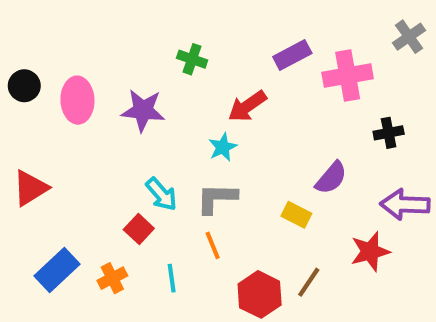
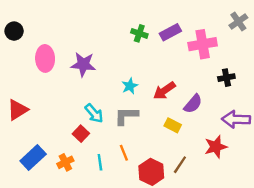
green cross: (192, 59) -> (139, 33), moved
black circle: (24, 86) -> (14, 31), moved
red arrow: (247, 106) -> (164, 91), moved
orange line: (213, 245) -> (124, 153), moved

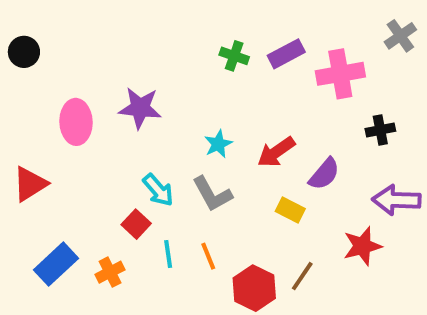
pink ellipse: (45, 58) -> (76, 122), moved
gray L-shape: (126, 116) -> (212, 194), turned -120
cyan line: (100, 162) -> (168, 254), moved

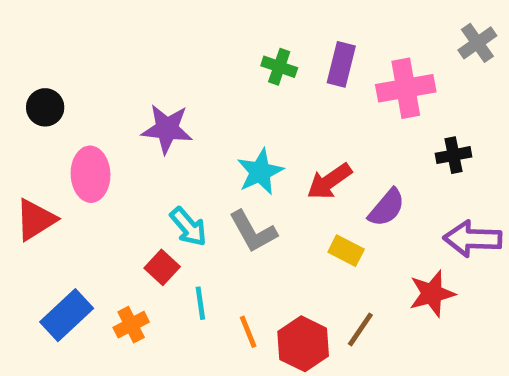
black circle: (24, 52) -> (45, 107), moved
purple rectangle: (286, 54) -> (341, 64), turned -48
pink ellipse: (76, 122) -> (91, 174), moved
cyan star: (218, 144) -> (260, 172), size x1.4
orange line: (208, 256) -> (248, 332), moved

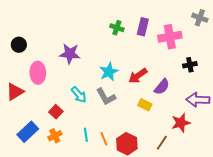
gray cross: (477, 43) -> (200, 18), turned -35
red square: (162, 267) -> (56, 112), moved
cyan line: (200, 303) -> (86, 135), moved
brown line: (360, 329) -> (162, 143), moved

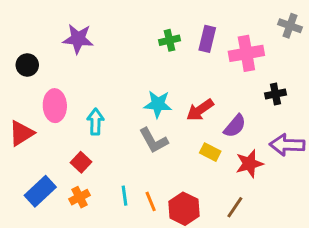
green cross: (117, 28) -> (169, 40), turned -32
purple star: (70, 54) -> (78, 39), moved
cyan star: (109, 72) -> (158, 104), turned 30
cyan arrow: (79, 95) -> (95, 122), moved, turned -138
red star: (181, 123) -> (249, 164), moved

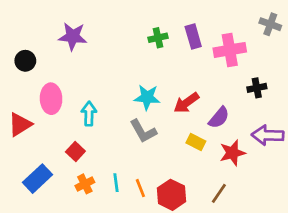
purple rectangle: (207, 39) -> (193, 36), turned -30
orange cross: (79, 197) -> (85, 184), moved

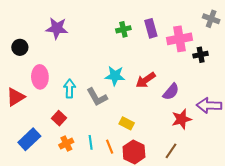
black cross: (257, 88) -> (201, 55), moved
gray L-shape: (143, 131) -> (97, 97), moved
yellow rectangle: (196, 142) -> (127, 123), moved

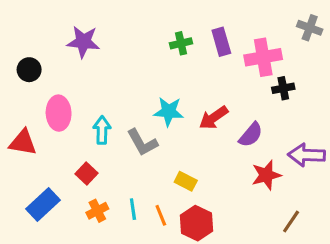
black cross: (201, 55) -> (283, 88), moved
red triangle: (16, 97) -> (23, 143), turned 42
brown line: (171, 151) -> (291, 222), moved

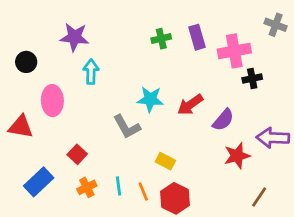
cyan arrow: (102, 130) -> (91, 72), moved

